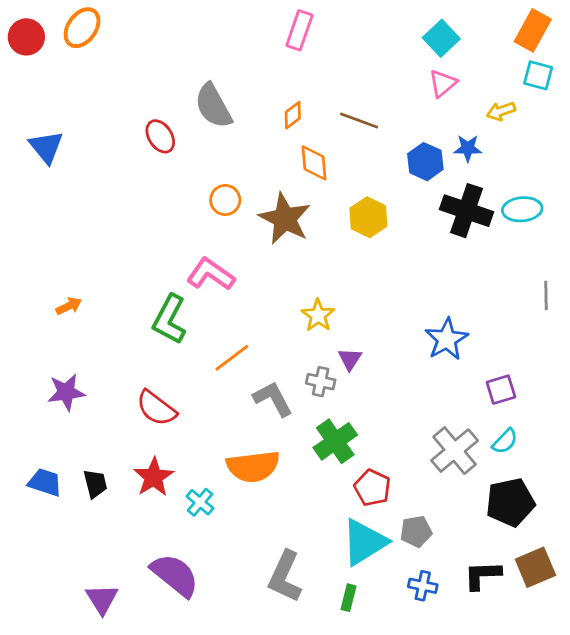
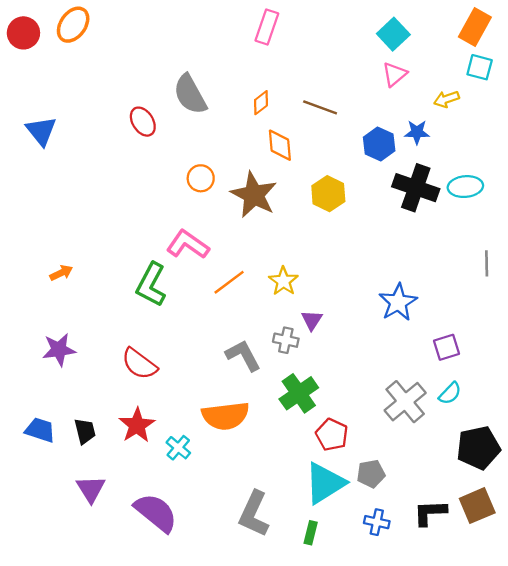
orange line: (232, 358) -> (229, 282), moved
black pentagon: (510, 502) -> (478, 448), moved
purple triangle: (102, 599) -> (91, 489), moved

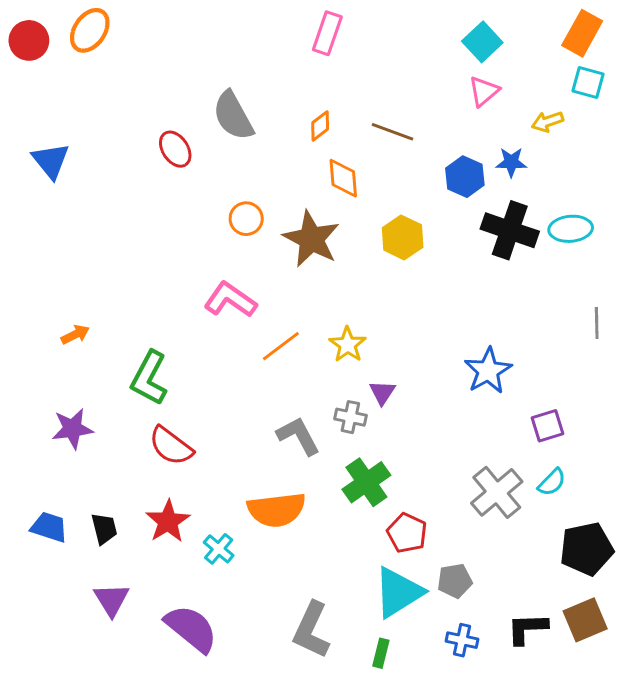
green L-shape: (151, 285) -> (149, 378), moved

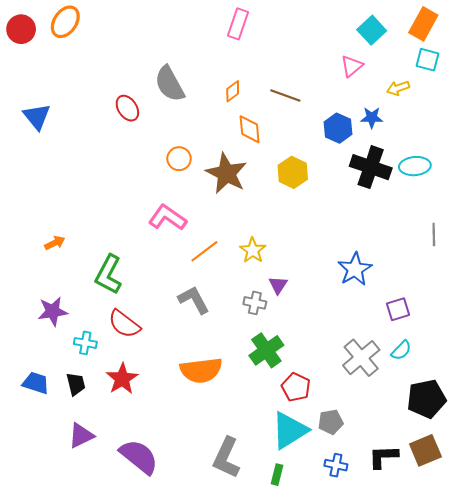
cyan square: (482, 42) -> (372, 30), moved
gray L-shape: (298, 436) -> (194, 300), moved
cyan cross: (219, 549) -> (85, 343), moved, turned -30
purple triangle: (111, 600) -> (81, 436), turned 36

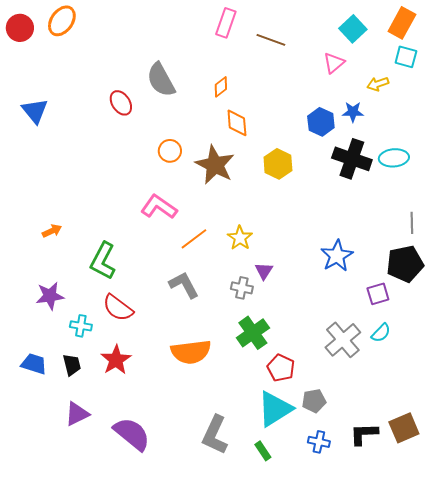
brown line: (285, 95) -> (271, 40), moved
black pentagon: (426, 399) -> (405, 264), moved
green rectangle: (277, 475) -> (263, 451), turned -48

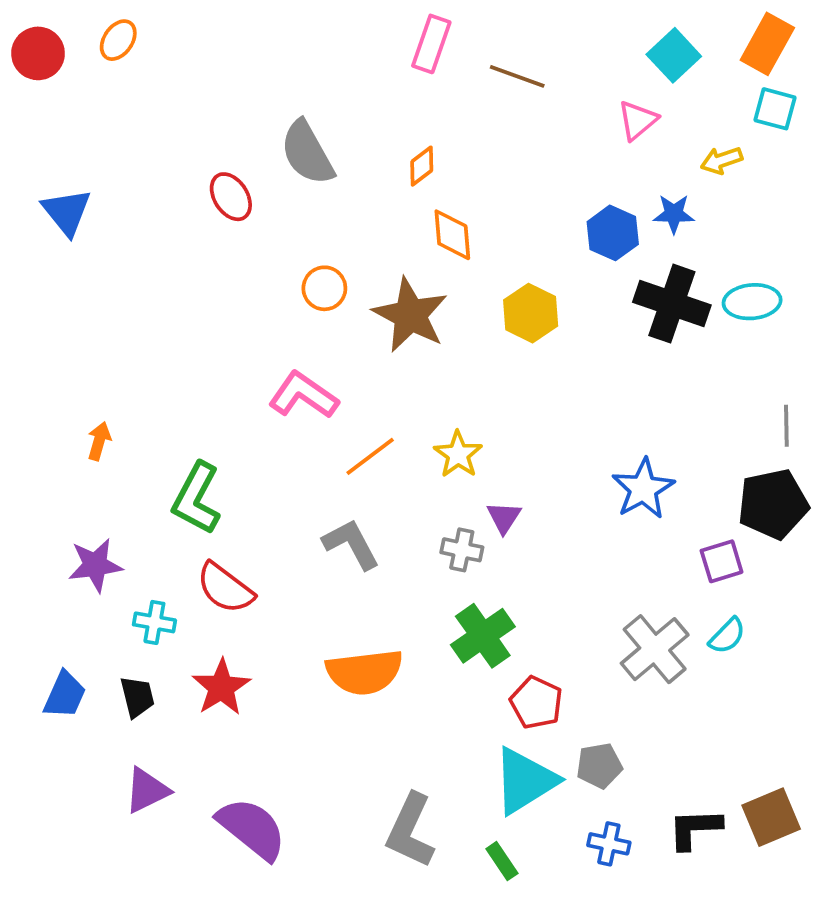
orange ellipse: (62, 21) -> (118, 40), size x0.7
orange arrow: (52, 231) -> (99, 441), turned -48
blue trapezoid: (34, 364) -> (65, 695), turned 96

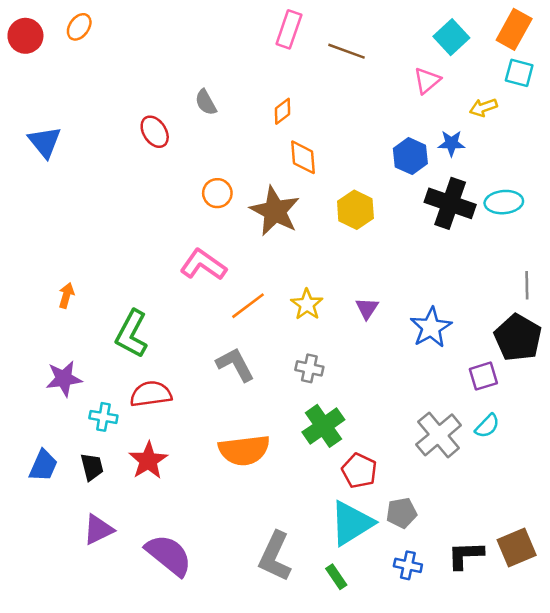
gray semicircle: (307, 153) -> (206, 102), size x0.6
black pentagon: (773, 504) -> (518, 338), turned -30
purple triangle: (504, 517) -> (367, 308), moved
red semicircle: (225, 588) -> (151, 394), turned 135

